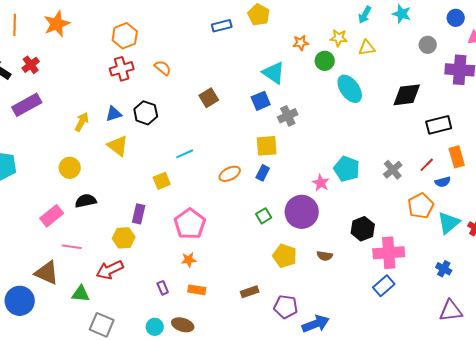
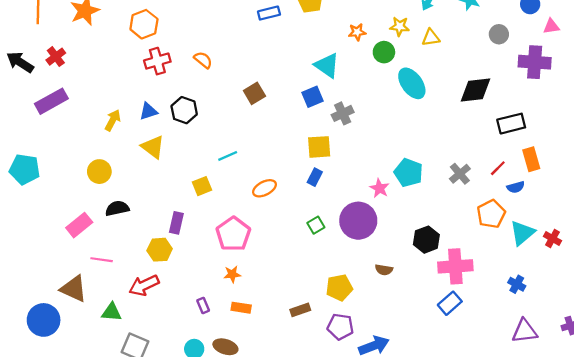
orange hexagon: (125, 36) -> (144, 24), moved
orange ellipse: (230, 174) -> (265, 188), moved
yellow pentagon: (285, 256) -> (339, 288), moved, turned -30

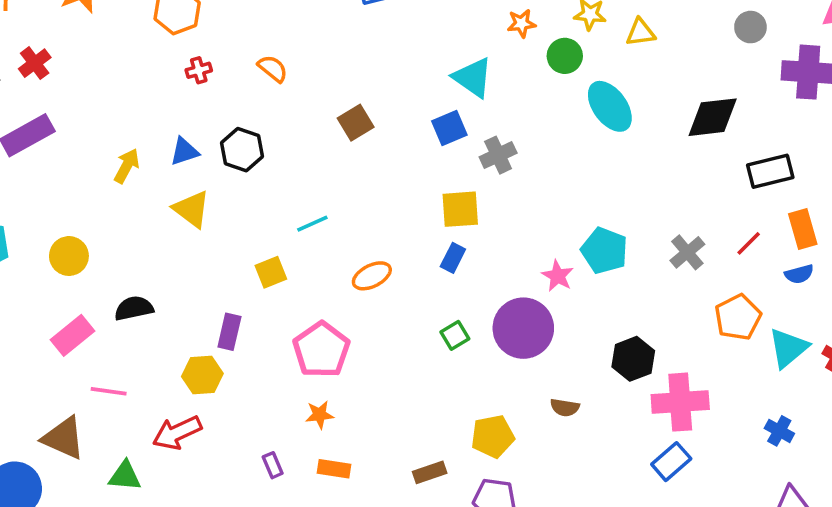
red cross: (157, 61) -> (199, 70), size x0.6
yellow circle: (99, 172) -> (69, 256), moved
blue semicircle: (516, 187) -> (799, 274), moved

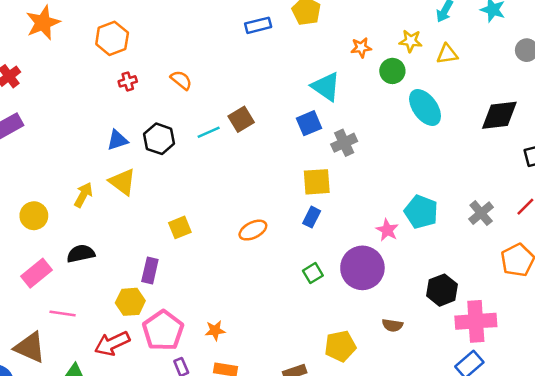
yellow arrow: (127, 166) -> (83, 195), moved
cyan line: (312, 224) -> (209, 132), moved
pink pentagon: (321, 350) -> (163, 330), moved

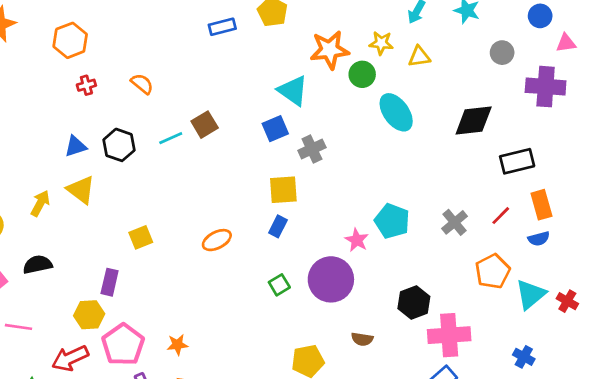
orange star: (361, 48) -> (330, 50), size x1.8

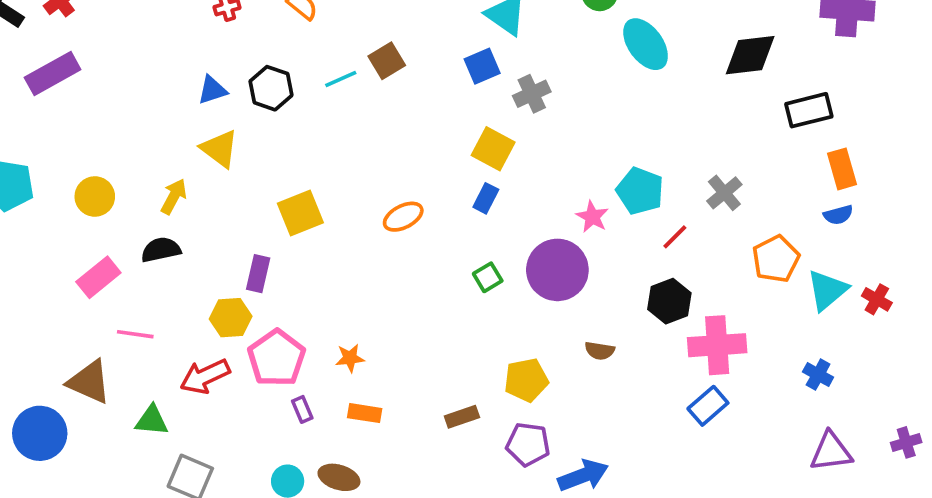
yellow square: (283, 190) -> (493, 149), turned 32
yellow arrow: (40, 203) -> (174, 196), moved
red line: (501, 216) -> (675, 237), moved
yellow square: (141, 237) -> (300, 213), size x1.4

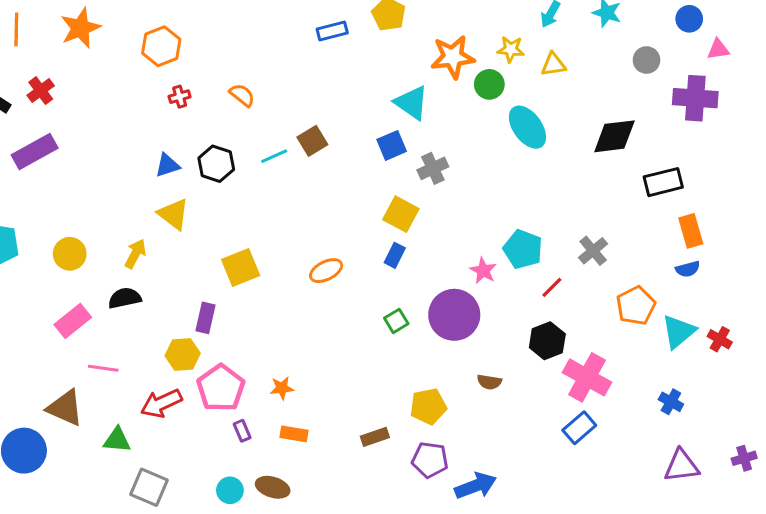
pink cross: (717, 345) -> (587, 377), turned 33

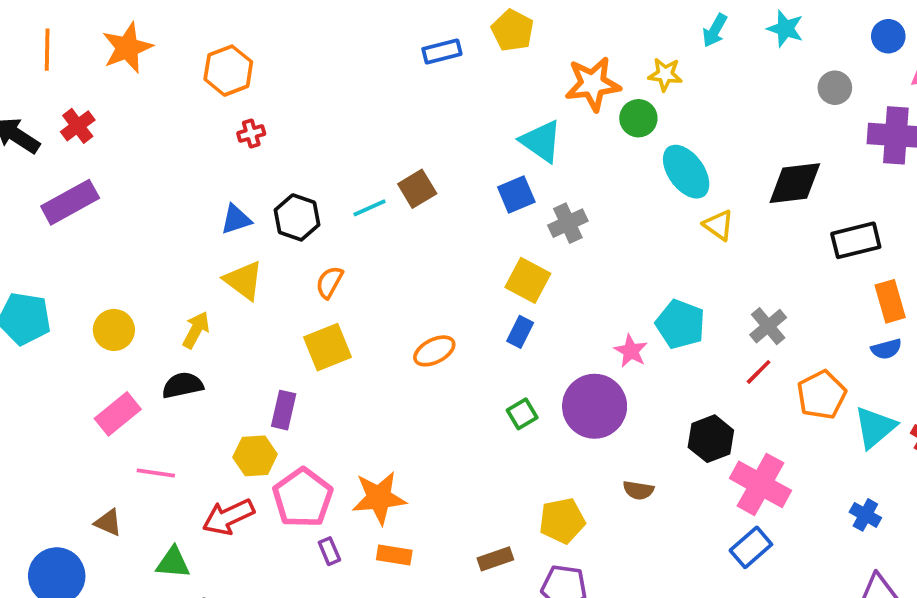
yellow triangle: (553, 65) -> (719, 225), moved, turned 44
orange semicircle: (242, 95) -> (329, 282), moved, turned -100
red line: (552, 287) -> (759, 372), moved
orange star: (282, 388) -> (379, 498), size x1.8
brown triangle: (65, 408) -> (108, 523), size x0.6

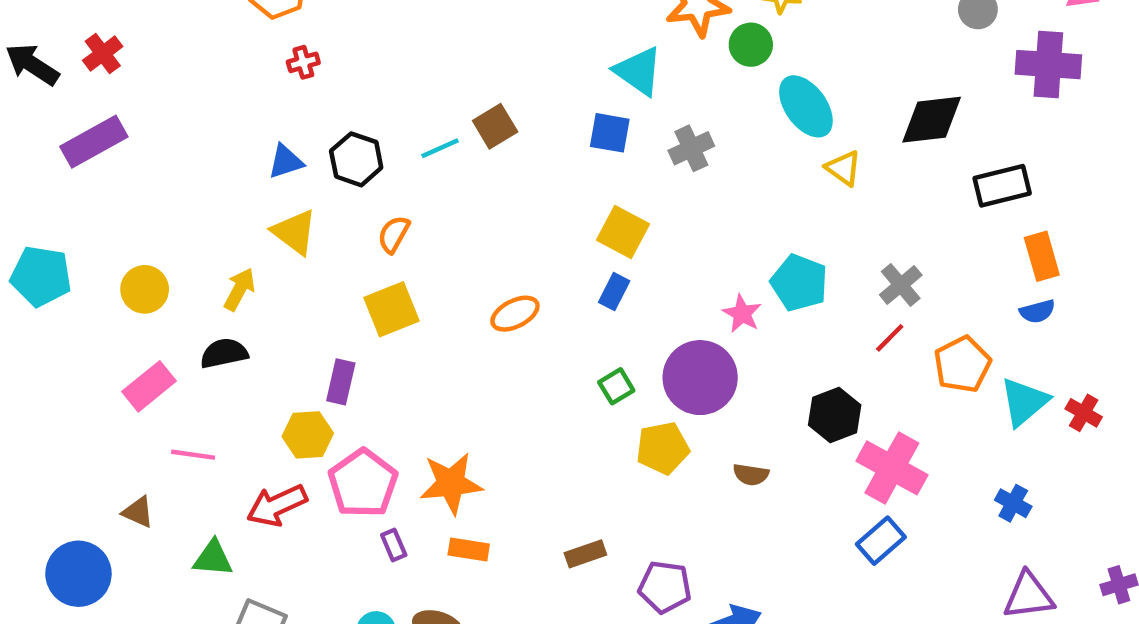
blue square: (516, 195) -> (610, 133), turned 33
gray cross: (568, 223) -> (691, 148), moved
yellow pentagon: (562, 521) -> (663, 448), moved

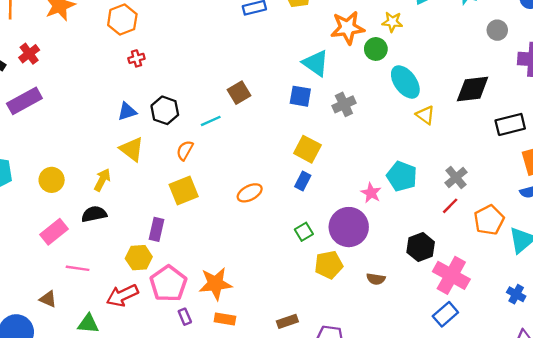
cyan line: (440, 148) -> (211, 121), moved

